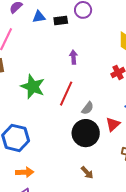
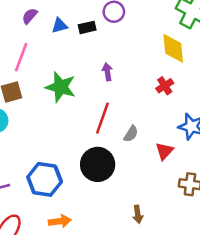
green star: (33, 87) -> (61, 87), moved
black circle: (86, 133) -> (98, 164), moved
brown arrow: (87, 173) -> (138, 214), turned 40

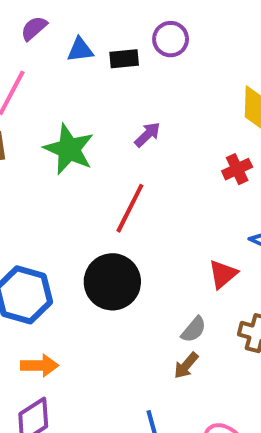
purple arrow: (107, 72) -> (148, 135), turned 48
gray semicircle: (131, 134) -> (194, 329), moved
brown arrow: (138, 214) -> (186, 365), moved, turned 42

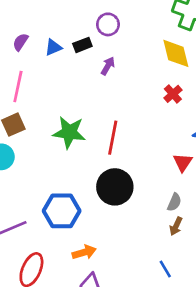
purple arrow: (148, 135) -> (108, 66), moved
green star: (69, 149) -> (69, 132), moved

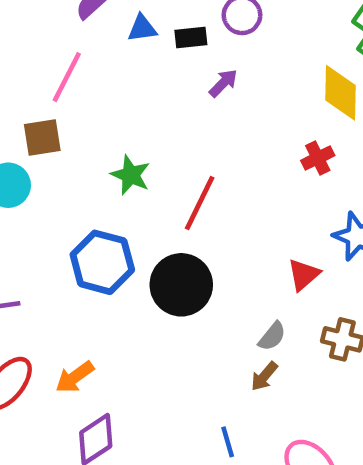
green star: (69, 132) -> (131, 175), size x0.7
blue hexagon: (62, 211) -> (102, 262), moved
orange arrow: (84, 252) -> (75, 377), moved, turned 145

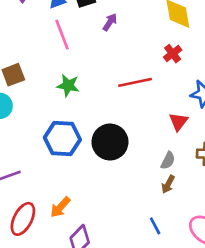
pink line: (67, 77) -> (62, 35), moved, turned -36
red line: (200, 203) -> (135, 82), moved, turned 64

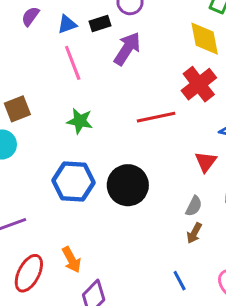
purple arrow: (110, 22) -> (127, 49), size x1.6
red cross: (173, 54) -> (199, 84), size x1.6
orange arrow: (60, 207) -> (71, 260), turned -70

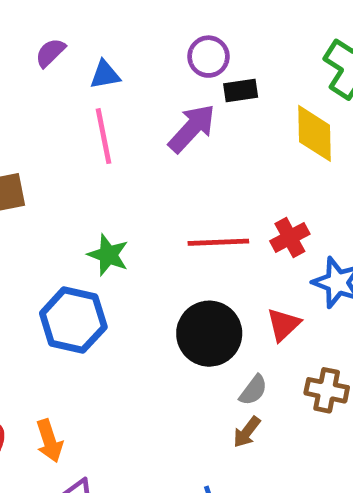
black rectangle: (100, 23) -> (241, 91), moved
red cross: (199, 84) -> (290, 238), moved, size x0.7
green star: (80, 121) -> (108, 255), moved
black circle: (128, 185) -> (209, 334), moved

